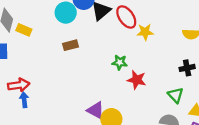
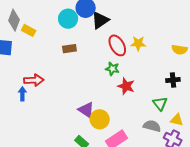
red ellipse: (126, 17) -> (117, 45), moved
red arrow: (19, 85) -> (34, 80), moved

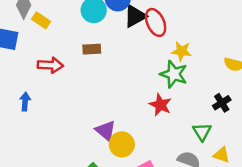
red ellipse: (117, 45) -> (156, 22), moved
green star: (112, 69) -> (174, 74), moved, size x1.5
red arrow: (34, 80) -> (50, 65), moved
black cross: (173, 80) -> (222, 103), turned -32

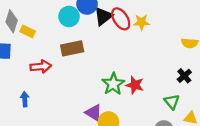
brown rectangle: (92, 49) -> (72, 48), size x1.5
yellow star: (181, 51) -> (141, 22), moved
green star: (174, 74) -> (113, 84), moved, turned 30

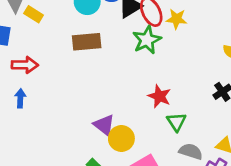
red arrow: (41, 67) -> (25, 65), moved
green star: (113, 84) -> (147, 40), moved
green triangle: (172, 102) -> (176, 122), moved

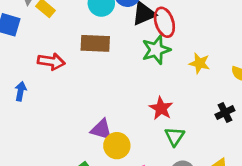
yellow star: (177, 19) -> (199, 63), moved
red arrow: (25, 65) -> (51, 61), moved
purple triangle: (104, 125) -> (101, 130), turned -30

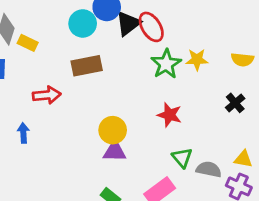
green star: (156, 50) -> (166, 64), moved
green triangle: (175, 137) -> (182, 158), moved
yellow circle: (117, 146) -> (113, 130), moved

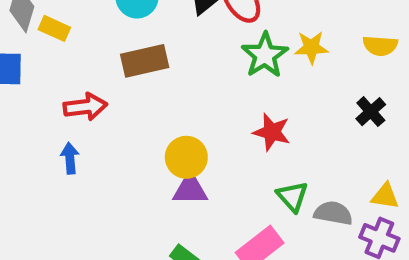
blue arrow: (23, 133) -> (70, 158), moved

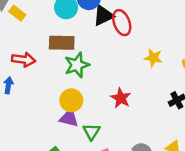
green star: (265, 55) -> (77, 65), moved
green triangle: (292, 196) -> (91, 132), moved

